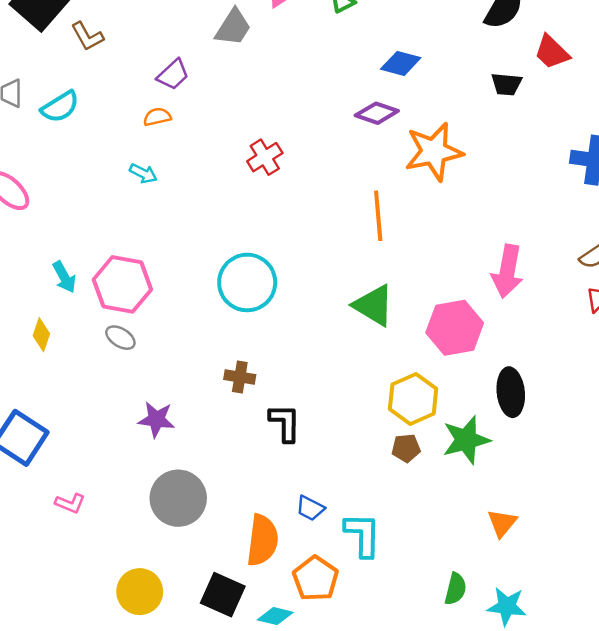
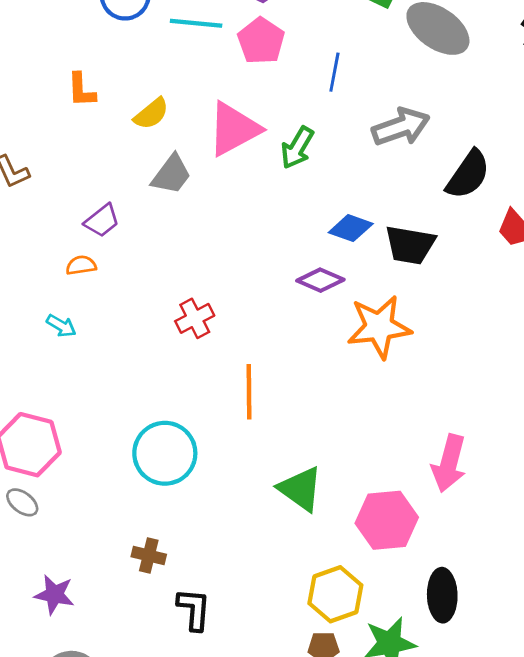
black trapezoid: (506, 84) -> (410, 245), moved, size x1.5
orange line: (378, 216) -> (249, 392), moved

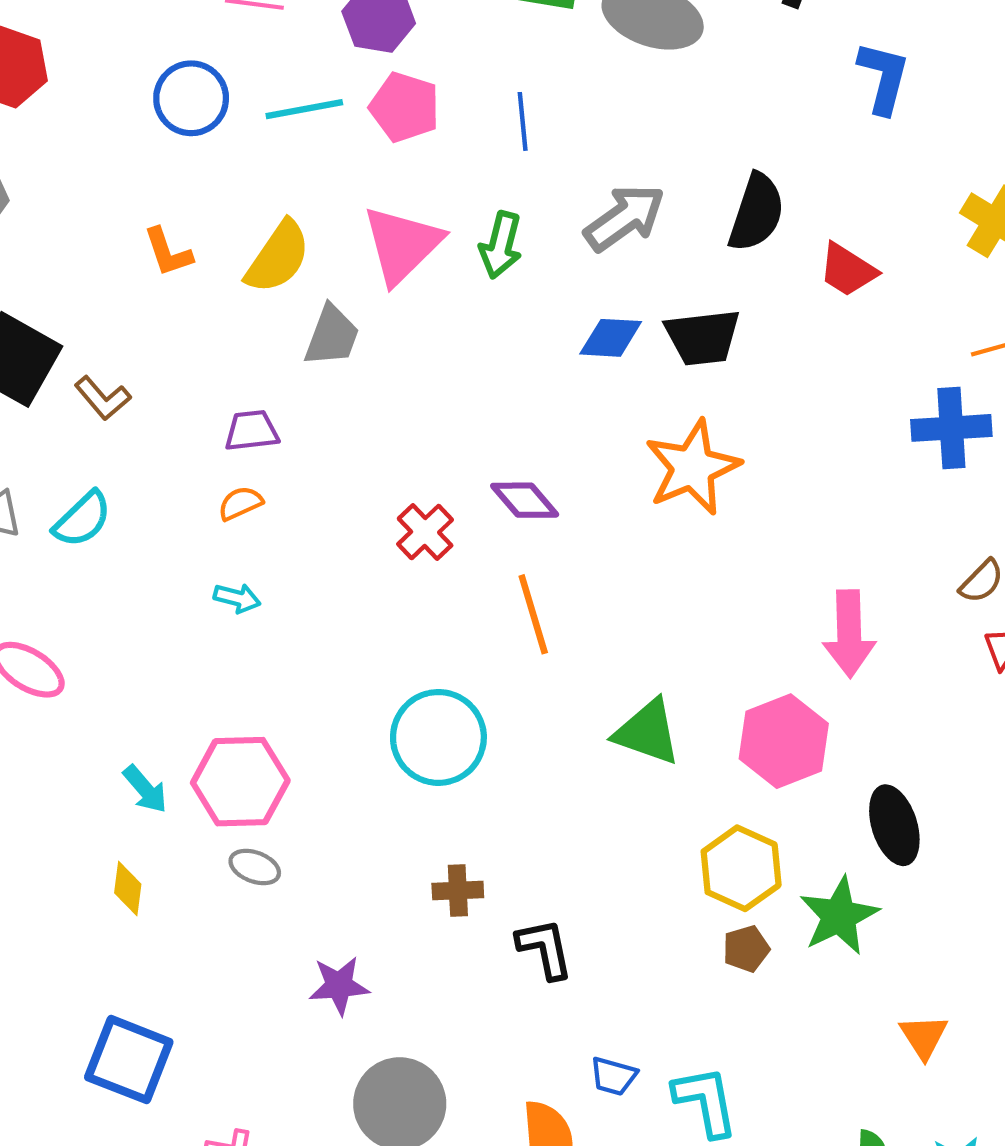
yellow semicircle: (151, 114) -> (278, 257), size x1.4
gray arrow: (401, 127) -> (625, 218), moved
purple trapezoid: (102, 221) -> (252, 431), turned -132
purple diamond: (320, 280) -> (525, 500), moved, turned 42

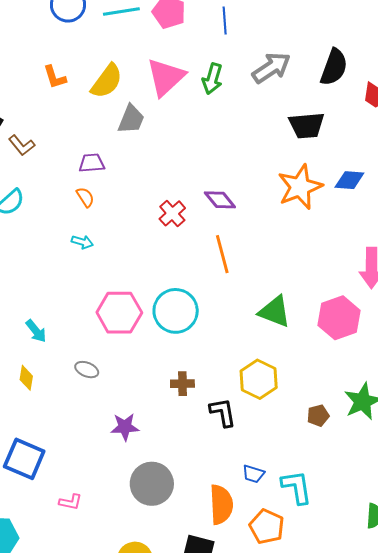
blue diamond: (611, 338) -> (349, 180), moved
orange semicircle: (240, 503) -> (85, 197), turned 80
pink hexagon: (240, 782) -> (119, 313), moved
yellow hexagon: (741, 868) -> (259, 379), moved

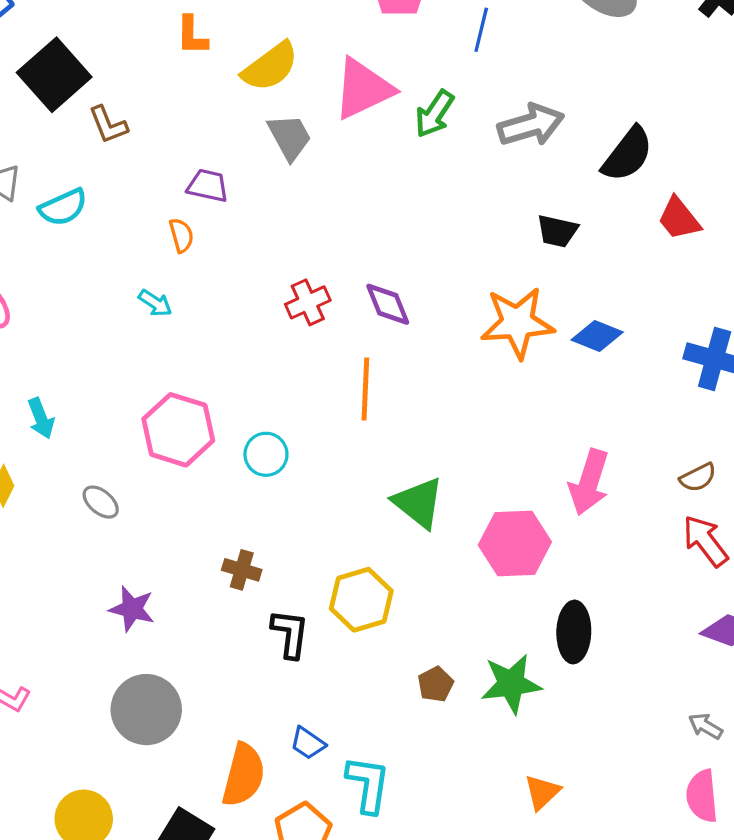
gray trapezoid: (131, 119) -> (290, 137), turned -68
black trapezoid: (307, 125) -> (557, 231), size x0.7
cyan circle: (176, 311) -> (266, 454), size x0.6
brown pentagon: (318, 416) -> (436, 684), turned -30

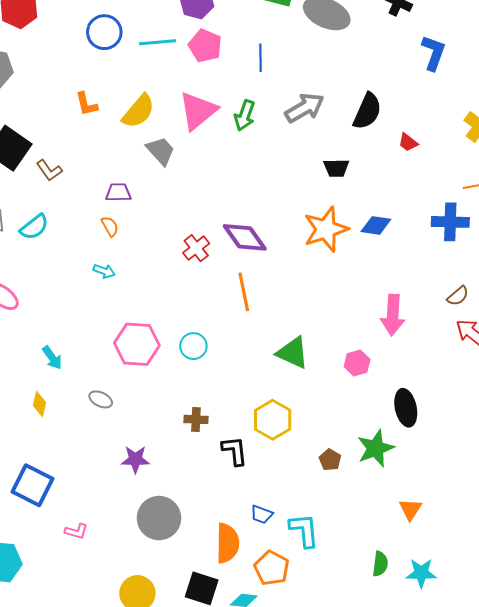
red trapezoid: (679, 219) -> (408, 142), size x0.7
purple diamond: (388, 304) -> (245, 237), size x1.4
pink hexagon: (515, 543) -> (357, 363), size x0.6

